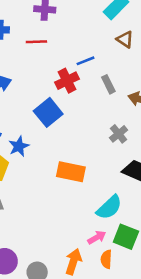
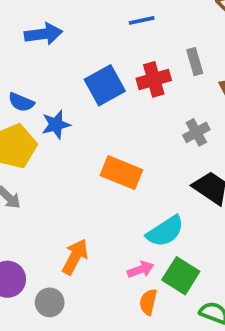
blue line: (85, 61) -> (142, 20), moved
red cross: (67, 81) -> (154, 79), moved
orange arrow: (73, 262) -> (75, 257), moved

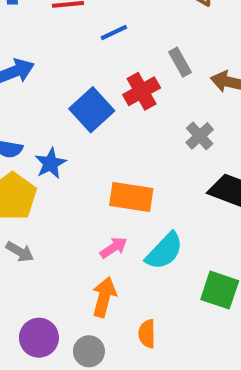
cyan semicircle: (165, 231) -> (164, 251), moved
pink arrow: (141, 270) -> (114, 248), moved
orange semicircle: (148, 302) -> (147, 334), moved

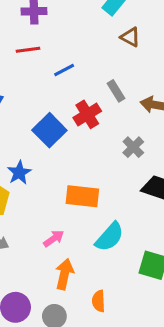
pink arrow: (114, 248) -> (54, 239), moved

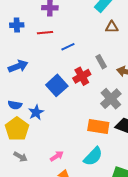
brown triangle: (130, 37) -> (112, 27), turned -32
gray cross: (133, 147) -> (111, 99), size x1.5
orange rectangle: (82, 196) -> (98, 127), moved

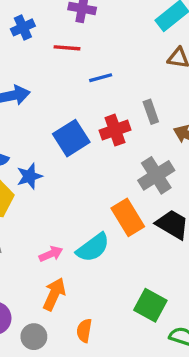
blue cross: (17, 25) -> (23, 27), turned -32
orange rectangle: (98, 127) -> (128, 217), turned 40
cyan semicircle: (93, 156) -> (93, 248), moved

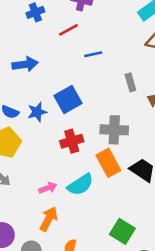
red line: (67, 48) -> (68, 30), turned -36
red cross: (115, 130) -> (72, 141), moved
gray cross: (156, 175) -> (114, 130), moved, turned 32
blue star: (29, 176) -> (37, 112), moved

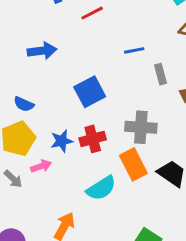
blue line: (93, 54) -> (134, 50), moved
blue star: (37, 112) -> (62, 141), moved
pink arrow: (48, 188) -> (41, 166), moved

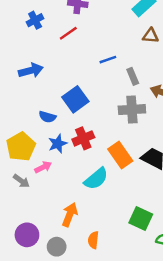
blue semicircle: (24, 104) -> (47, 117), moved
gray cross: (141, 127) -> (132, 110), moved

